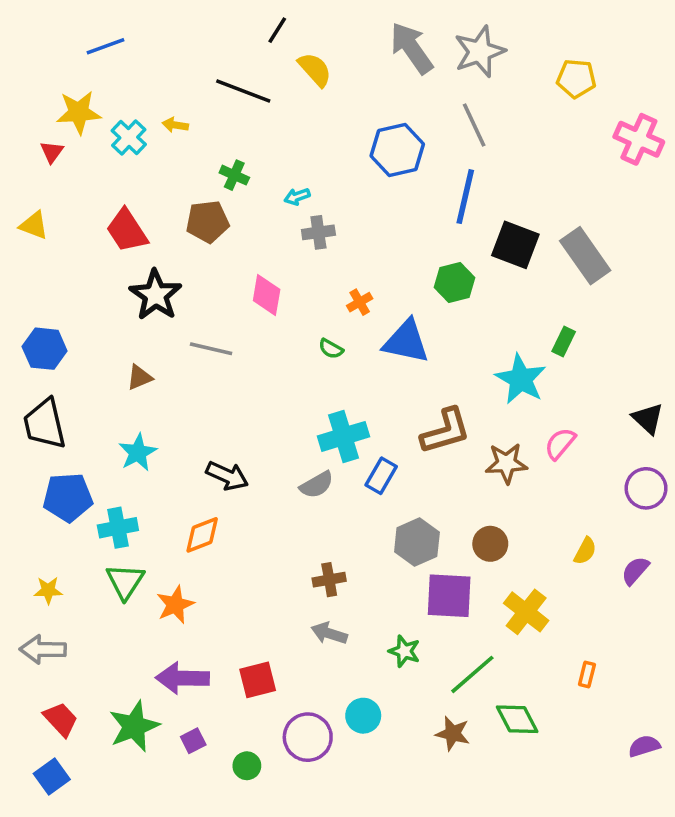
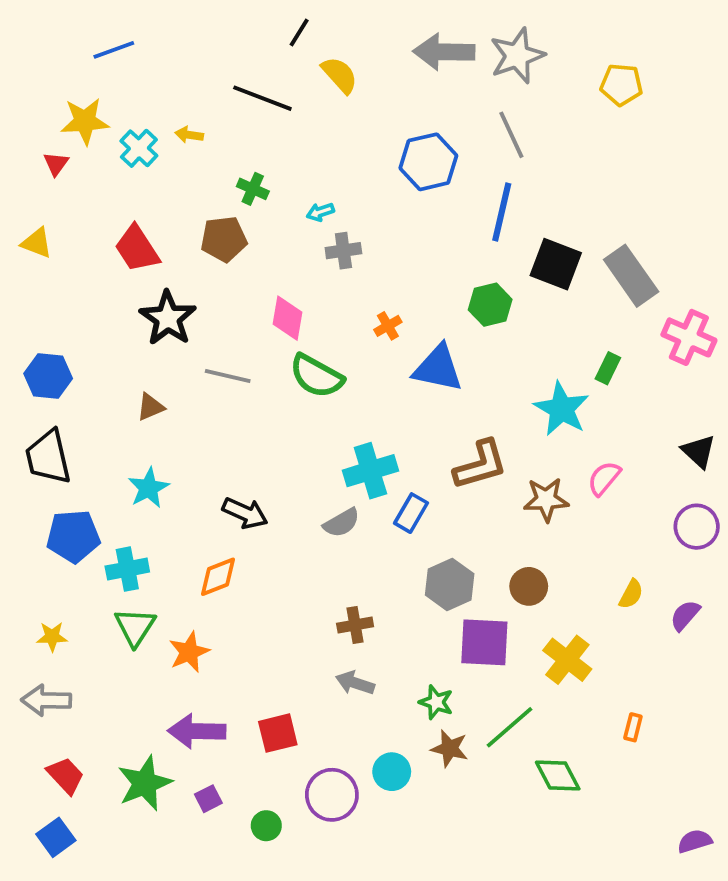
gray arrow: (412, 48) -> (444, 52), turned -54
pink cross: (639, 139) -> (689, 337), moved
green semicircle: (331, 349) -> (316, 376), moved, size x2.0
brown star: (453, 734) -> (450, 749), moved
purple semicircle: (644, 746) -> (695, 841), moved

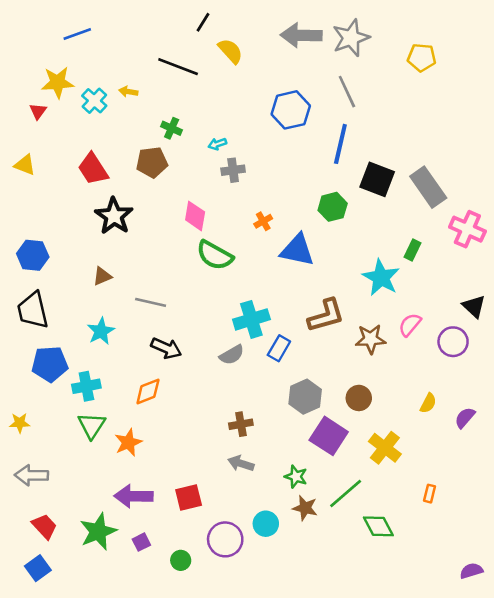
gray line: (228, 376) -> (151, 302), moved
purple circle: (697, 527) -> (453, 342), moved
yellow star: (52, 637) -> (20, 423), moved
purple square: (484, 642) -> (329, 436), turned 30

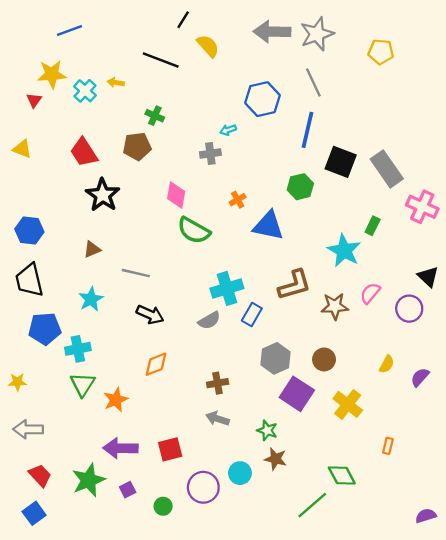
cyan arrow: (217, 144) -> (228, 130), moved
orange diamond: (148, 391) -> (156, 364), moved
green line: (346, 494) -> (312, 505), moved

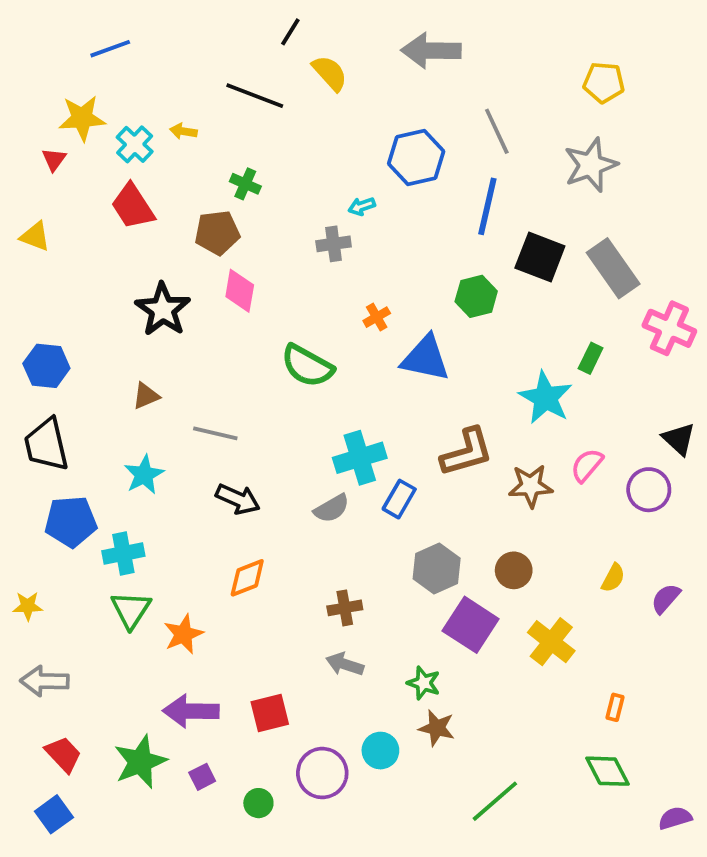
gray star: (317, 34) -> (591, 165), moved
red trapezoid: (84, 152) -> (133, 206), moved
pink diamond: (176, 195) -> (240, 291), moved
green diamond: (342, 475) -> (608, 771), moved

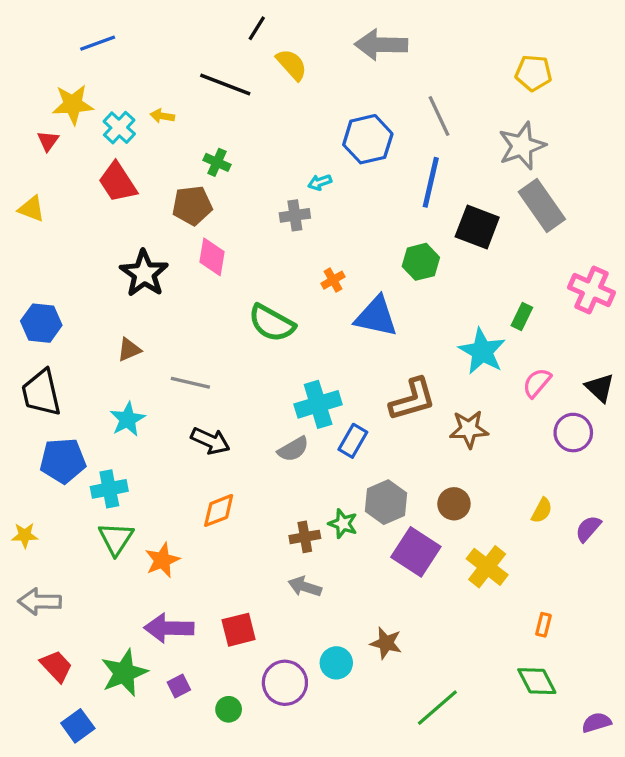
gray rectangle: (613, 268) -> (542, 205), moved
pink semicircle: (587, 465) -> (537, 383), moved
green star: (424, 683) -> (343, 524), moved
blue square: (54, 814) -> (78, 726), moved

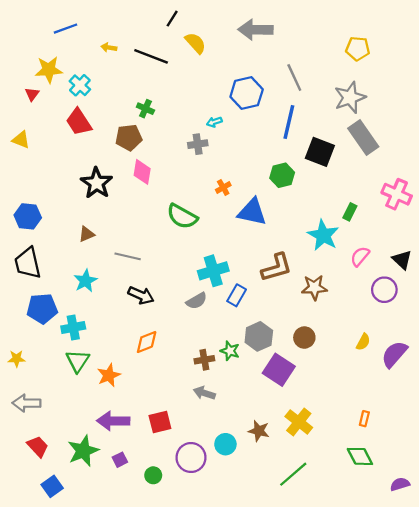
yellow arrow: (162, 116) -> (109, 47), moved
purple semicircle: (588, 529) -> (394, 354), size x1.5
yellow cross: (487, 567) -> (299, 422), moved

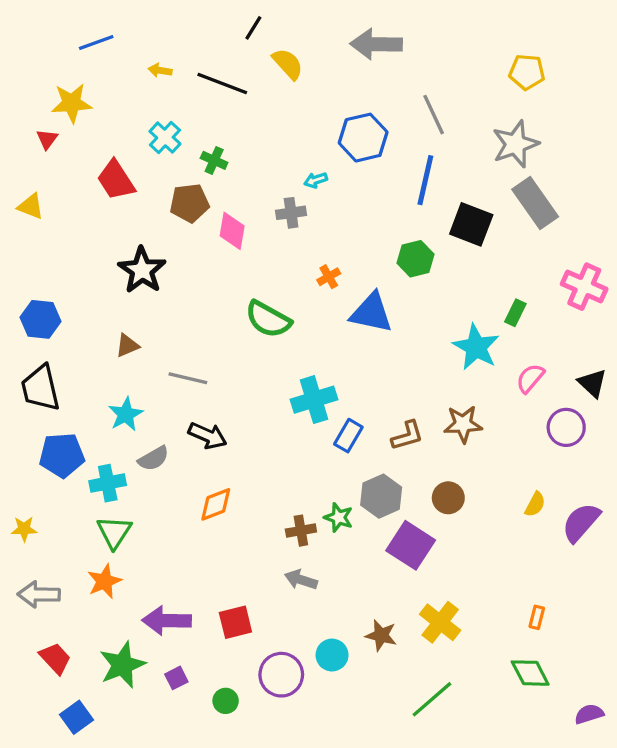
cyan cross: (80, 85) -> (165, 138), moved
pink diamond: (142, 172) -> (232, 231), moved
brown L-shape: (277, 268) -> (407, 436), moved, size x0.7
gray semicircle: (197, 301) -> (154, 459), moved
orange star: (109, 375) -> (104, 581), moved

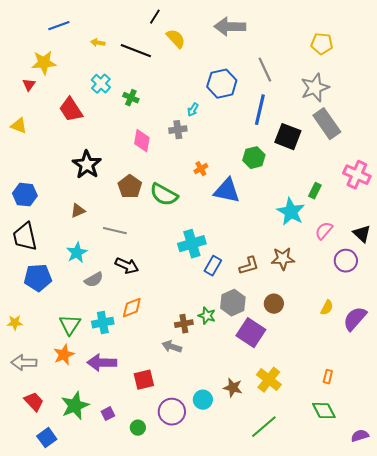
cyan arrow: (316, 180) -> (193, 110), turned -40
brown pentagon: (190, 203) -> (130, 187), moved, turned -30
cyan cross: (108, 483) -> (103, 323), moved
gray arrow: (301, 580) -> (172, 347), moved
purple arrow: (167, 621) -> (102, 363), moved

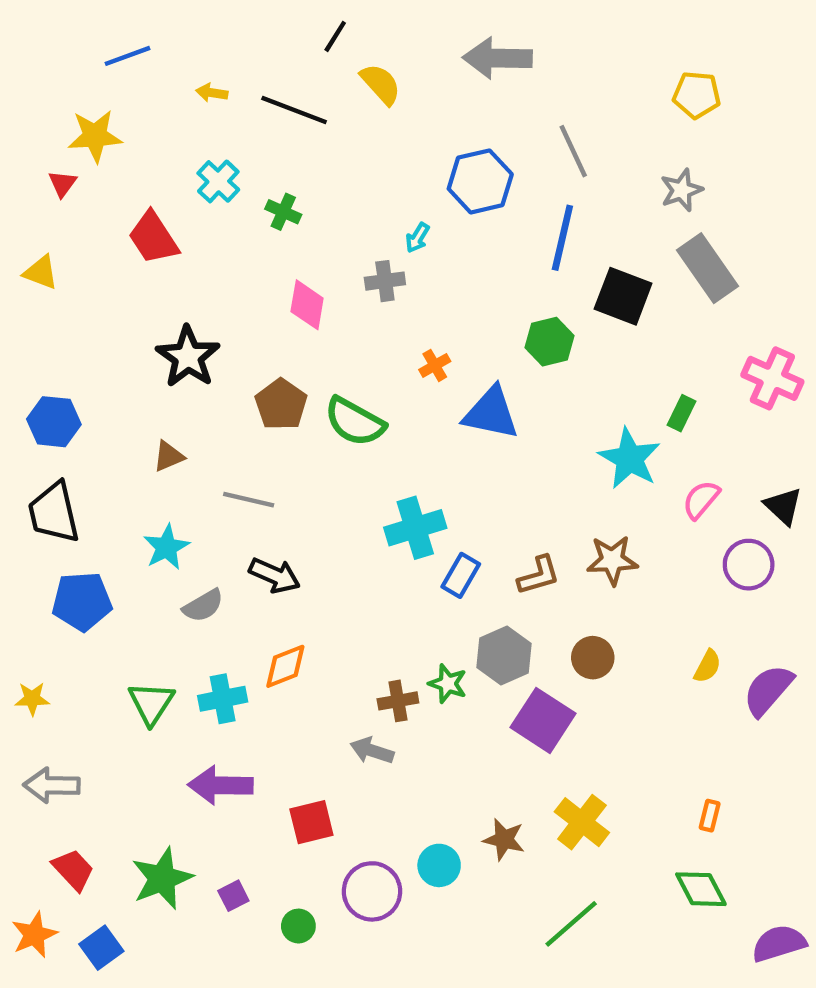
gray star: (315, 88) -> (681, 190), size x0.7
orange star: (64, 355) -> (34, 935), moved
purple semicircle: (360, 436) -> (779, 943), size x1.4

